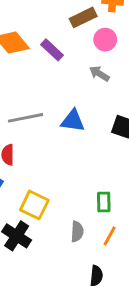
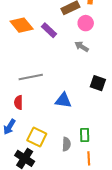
blue triangle: (73, 121) -> (63, 100), moved
gray semicircle: (77, 232) -> (66, 144), moved
orange line: (110, 236) -> (89, 158), turned -32

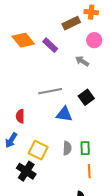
pink circle: (86, 23) -> (94, 40), moved
gray line: (31, 77) -> (50, 91), moved
black square: (98, 83) -> (86, 97), moved, turned 35
gray semicircle: (66, 144) -> (67, 148), moved

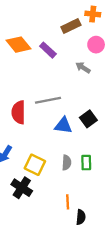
black square: (86, 97) -> (88, 119), moved
red semicircle: (20, 116) -> (18, 112), moved, size x1.5
orange line: (89, 171) -> (68, 202), moved

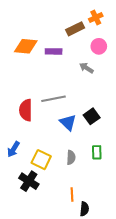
orange cross: (93, 14) -> (96, 17), turned -32
orange diamond: (18, 45) -> (26, 46), turned -45
purple rectangle: (48, 50) -> (54, 51), turned -42
blue triangle: (63, 125) -> (68, 122), turned 36
green rectangle: (86, 163) -> (97, 152), moved

